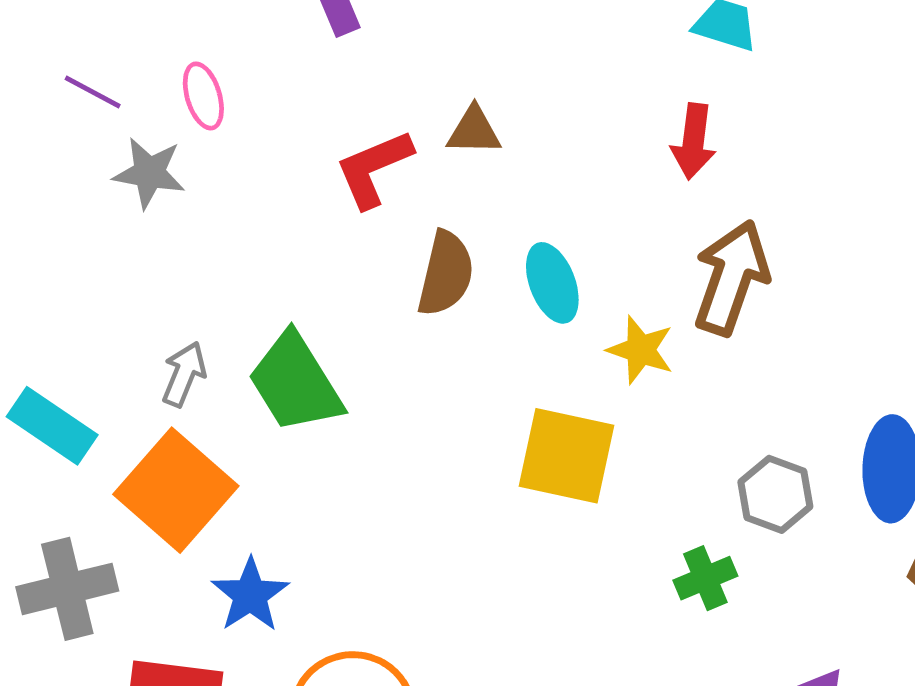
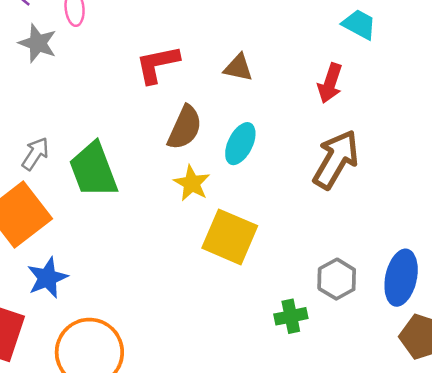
brown triangle: (474, 131) -> (238, 68), moved
cyan ellipse: (552, 283) -> (240, 144), turned 36
yellow star: (641, 350) -> (192, 183), moved

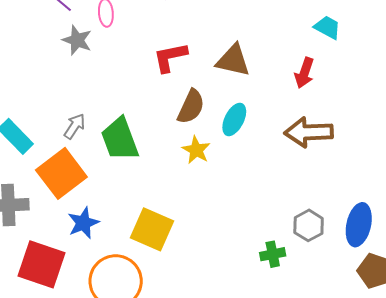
brown triangle: (238, 68) -> (233, 60), size x1.5
brown arrow: (336, 159) -> (309, 132), turned -123
yellow square: (230, 237) -> (152, 229), moved

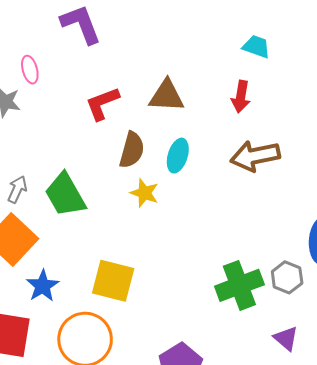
gray hexagon: (309, 225) -> (287, 277), moved
green cross: (273, 254) -> (239, 285), size x1.8

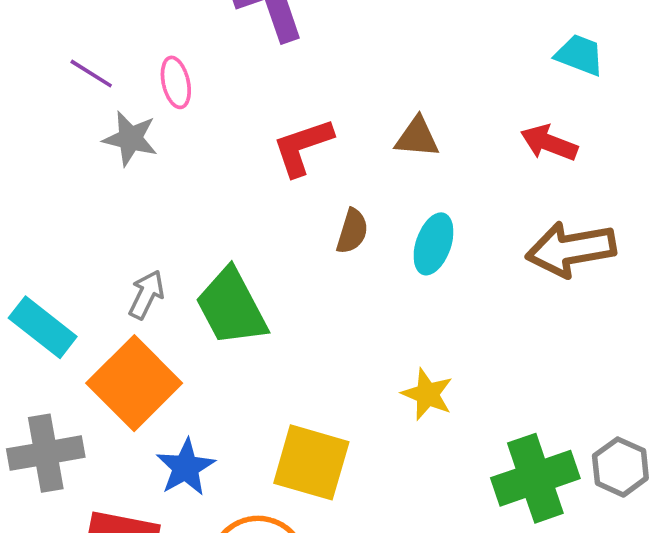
brown triangle: (167, 96) -> (417, 137), size x0.7
red arrow: (241, 97) -> (549, 143), turned 100
brown semicircle: (132, 150) -> (352, 231), size x0.7
yellow star: (144, 193) -> (427, 394), moved

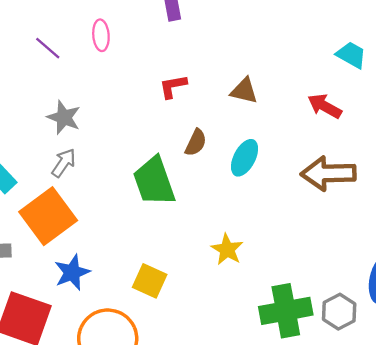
purple line: (91, 74) -> (48, 48), moved
gray star: (130, 139) -> (64, 117), moved
red L-shape: (303, 147) -> (173, 86), size x0.7
green trapezoid: (231, 307) -> (154, 181), moved
yellow square: (311, 462) -> (150, 281), size x0.7

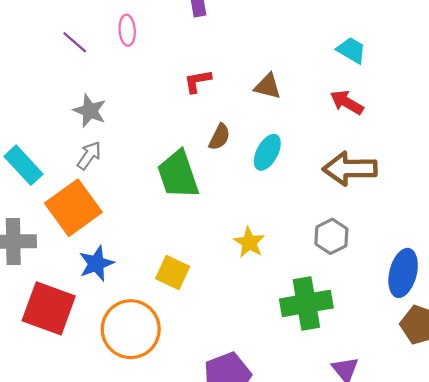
cyan trapezoid: (351, 55) -> (351, 50), moved
gray hexagon: (339, 312) -> (331, 236), moved

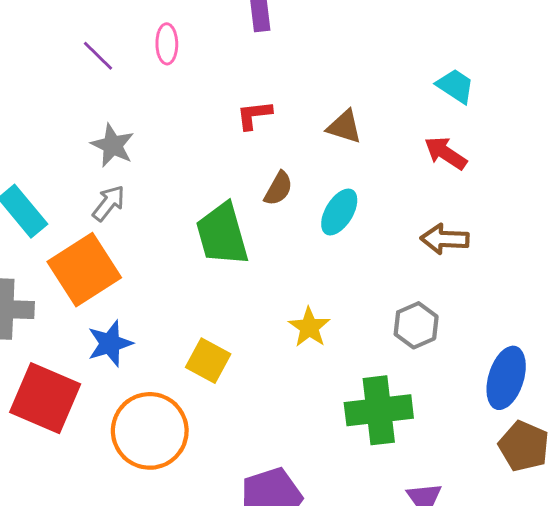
brown arrow: (350, 169) -> (445, 239), size x0.7

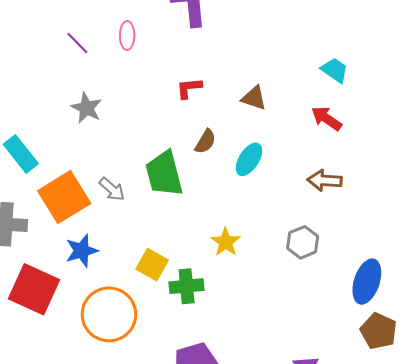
gray arrow: (109, 203) -> (112, 189), moved, turned 92
green cross: (379, 410) -> (187, 286), moved, size x0.7

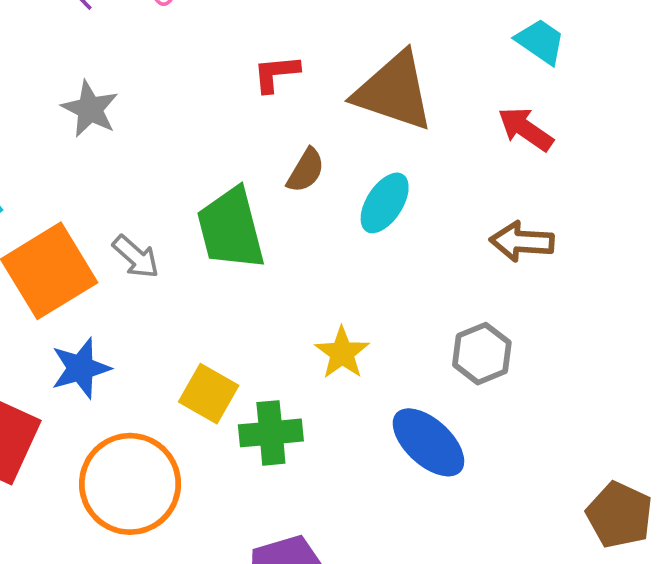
brown triangle: (254, 98) -> (394, 91), size x1.8
blue ellipse: (367, 282) -> (428, 442), moved, turned -66

